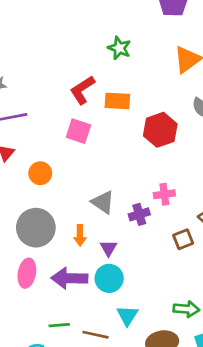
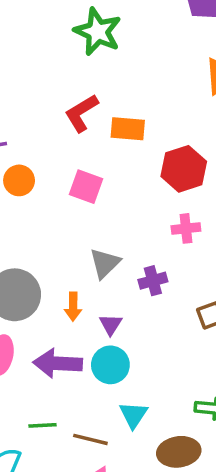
green star: (119, 48) -> (98, 32), moved, size x1.5
pink square: (78, 131) -> (86, 187), moved
orange circle: (40, 173) -> (19, 180), moved
pink cross: (164, 194) -> (186, 228), moved
gray triangle: (103, 202) -> (105, 263), turned 40

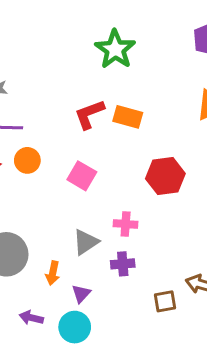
orange rectangle: (128, 129) -> (128, 117), moved
pink cross: (186, 228) -> (126, 224), moved
purple arrow: (58, 363) -> (31, 318), size x0.6

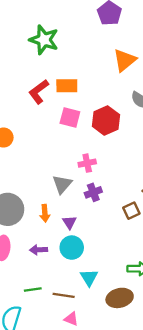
pink square: (82, 176) -> (70, 118), moved

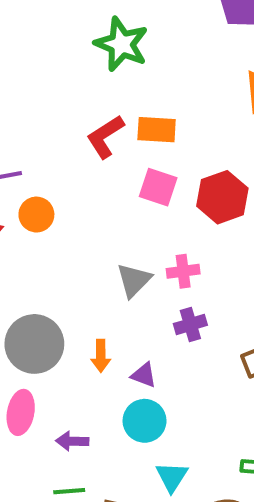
gray triangle: (62, 184) -> (134, 280), moved
purple triangle: (69, 222) -> (144, 375), turned -40
purple arrow: (39, 250) -> (72, 441), moved

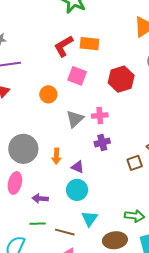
pink square: (158, 187) -> (77, 76), moved
orange circle: (36, 215) -> (48, 94), moved

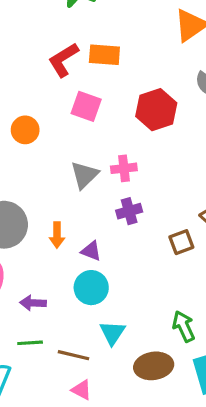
orange circle: (48, 94) -> (25, 130), moved
green arrow: (135, 216) -> (184, 326), turned -120

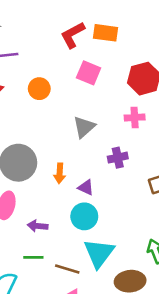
pink cross: (124, 168) -> (135, 118), moved
cyan triangle: (112, 333) -> (99, 253), size x1.5

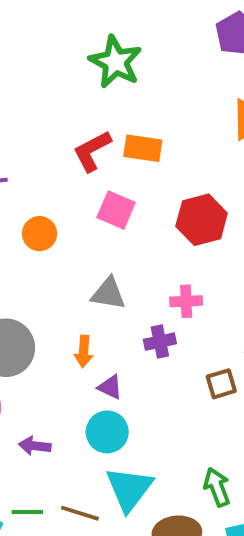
pink cross: (135, 118) -> (186, 301), moved
gray triangle: (84, 127) -> (108, 294), turned 50
orange arrow: (60, 173) -> (84, 352), moved
green line: (33, 257) -> (27, 512), moved

